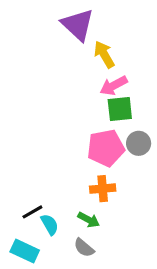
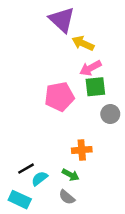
yellow arrow: (104, 54) -> (83, 43), turned -35
pink pentagon: (106, 148) -> (59, 97), moved
cyan semicircle: (50, 224) -> (40, 179), turned -98

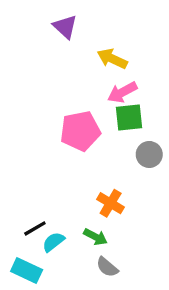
purple triangle: (62, 20) -> (65, 27), moved, size x0.7
orange cross: (82, 150) -> (111, 203), turned 36
gray semicircle: (67, 197) -> (107, 267), moved

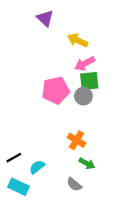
gray circle: (149, 154) -> (83, 96), moved
black line: (35, 228) -> (14, 158), moved
green arrow: (95, 237) -> (87, 163), moved

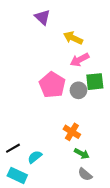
green square: (89, 81) -> (95, 82), moved
pink pentagon: (56, 90) -> (52, 85), turned -30
gray semicircle: (74, 184) -> (85, 174), moved

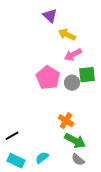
purple triangle: (42, 17) -> (50, 16), moved
green arrow: (82, 154) -> (75, 141), size x1.5
cyan semicircle: (35, 157) -> (42, 158), moved

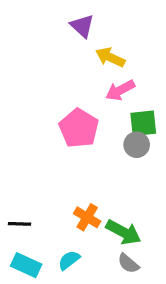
gray circle: (72, 83) -> (137, 145), moved
orange cross: (66, 121) -> (87, 217), moved
black line: (12, 136) -> (19, 224), turned 32

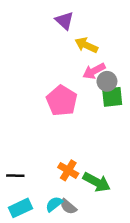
gray circle: (137, 145) -> (107, 81), moved
gray semicircle: (128, 263) -> (68, 207), moved
cyan rectangle: (26, 265) -> (20, 208), turned -50

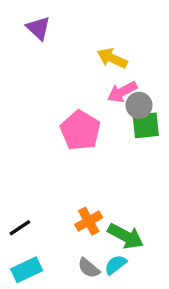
purple triangle: (64, 21) -> (38, 28), moved
orange cross: (68, 170) -> (89, 221), turned 30
black line: (15, 176) -> (20, 228), turned -36
cyan semicircle: (54, 204) -> (116, 265), moved

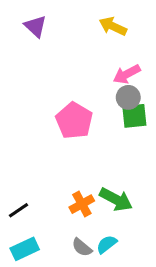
yellow arrow: (112, 58) -> (113, 26), moved
pink arrow: (122, 92) -> (127, 74), moved
green arrow: (126, 236) -> (116, 199), moved

